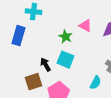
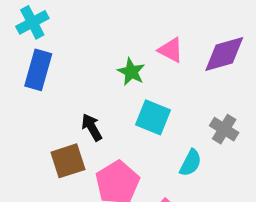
cyan cross: (33, 12) -> (32, 22), moved, turned -35
cyan square: (65, 60) -> (153, 117), moved

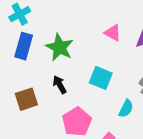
green star: (131, 72) -> (60, 47), moved, size x1.5
brown square: (68, 161) -> (26, 99), moved

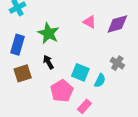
blue rectangle: (24, 46) -> (17, 45), moved
cyan square: (101, 78) -> (80, 72), moved

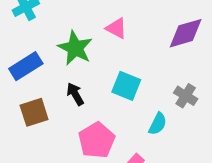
pink triangle: (90, 22) -> (116, 28), moved
blue rectangle: (17, 45) -> (26, 66), turned 42
cyan square: (80, 72) -> (126, 86), moved

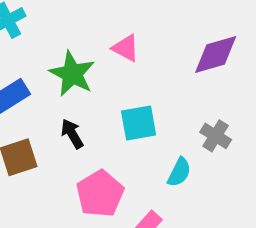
cyan square: (126, 86) -> (139, 123), turned -32

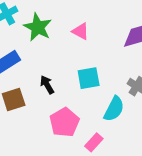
green star: (72, 74) -> (38, 27), moved
cyan semicircle: (179, 172) -> (114, 109), size x1.4

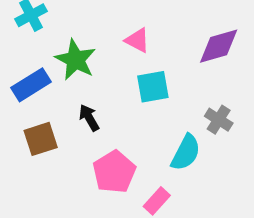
green star: (38, 27) -> (76, 60), moved
cyan square: (89, 78) -> (153, 87), moved

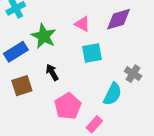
purple diamond: (219, 46) -> (119, 19), moved

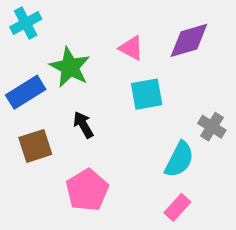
pink pentagon: (68, 106) -> (87, 190), moved
pink rectangle: (94, 124) -> (177, 207), moved

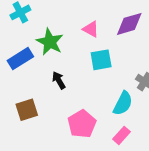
brown square: (35, 146) -> (27, 110), moved
pink pentagon: (87, 190) -> (82, 124), moved

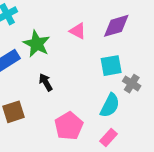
cyan square: (101, 60) -> (111, 66), moved

